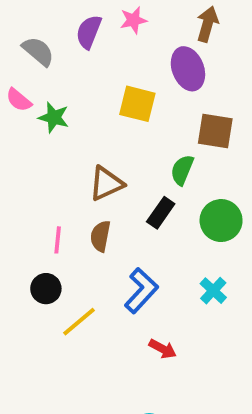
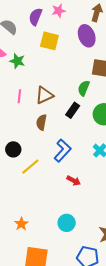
yellow square: (137, 104) -> (49, 41), moved
pink line: (58, 240) -> (19, 96), moved

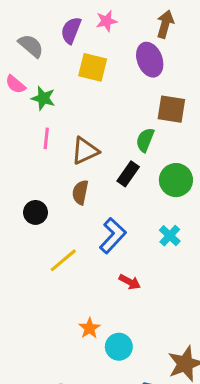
pink line: (19, 96) -> (46, 138), moved
black circle: (13, 149) -> (36, 212), moved
orange star: (21, 224) -> (90, 328), moved

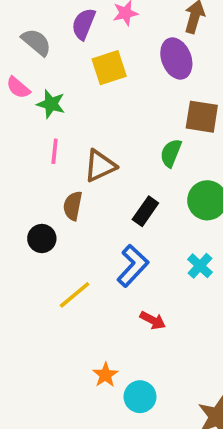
yellow square: (93, 67) -> (109, 68), turned -32
black rectangle: (128, 174) -> (145, 211), moved
brown semicircle: (80, 192) -> (73, 206), moved

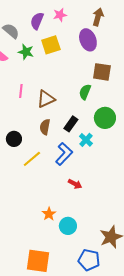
green star: (51, 104) -> (26, 52), moved
brown semicircle: (73, 206) -> (45, 127), moved
cyan cross: (200, 266) -> (86, 140), moved
yellow line: (75, 295) -> (32, 159), moved

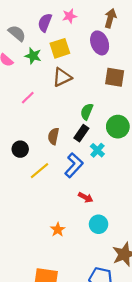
pink line: (21, 91) -> (28, 98), turned 40
green semicircle: (85, 92) -> (87, 112), moved
brown triangle: (46, 99) -> (62, 77), moved
cyan circle: (68, 226) -> (99, 224), moved

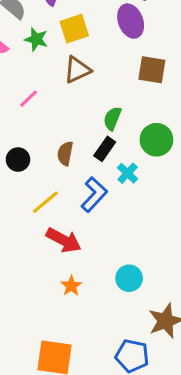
black circle: (20, 149) -> (18, 160), moved
red arrow: (86, 197) -> (64, 240), moved, size x1.6

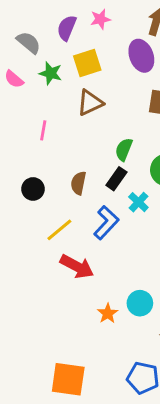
pink line: (29, 99) -> (43, 130), turned -36
orange star: (71, 286) -> (108, 313), moved

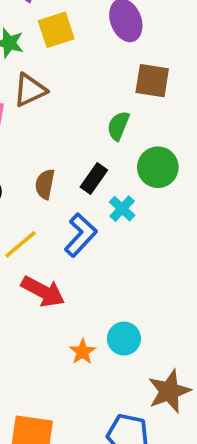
brown triangle: (90, 103) -> (30, 90), moved
green semicircle: (124, 149) -> (118, 126), moved

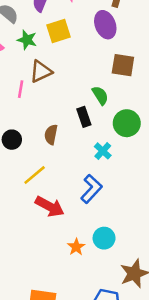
green semicircle: (118, 126) -> (100, 95), turned 126
black rectangle: (94, 179) -> (84, 117), moved, turned -54
blue L-shape: (81, 235) -> (91, 189), moved

